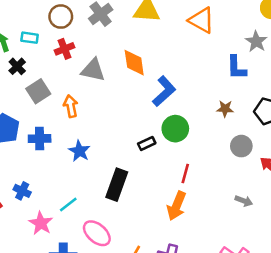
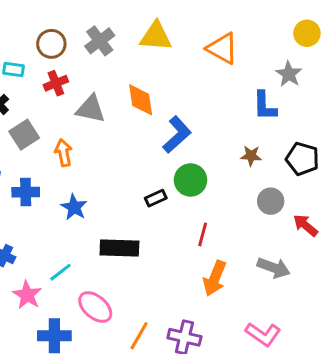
black rectangle: (117, 185) -> (119, 248), turned 72
gray arrow: (244, 201) -> (274, 268), size x1.5
orange arrow: (177, 206) -> (215, 278), moved

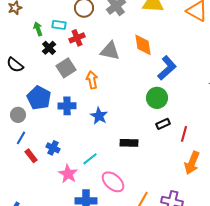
red cross: (56, 83) -> (77, 38), moved
green circle: (190, 180) -> (157, 98), moved
black rectangle: (156, 198) -> (163, 124), moved
black rectangle: (119, 248) -> (129, 143), size x0.7

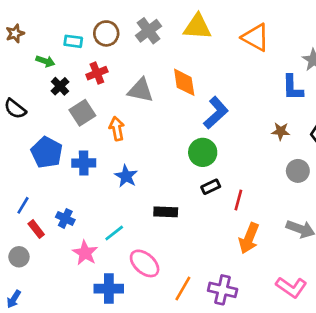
cyan rectangle: (59, 25) -> (73, 41), moved
green arrow: (38, 29) -> (45, 61), turned 128
gray circle: (18, 115) -> (19, 257), moved

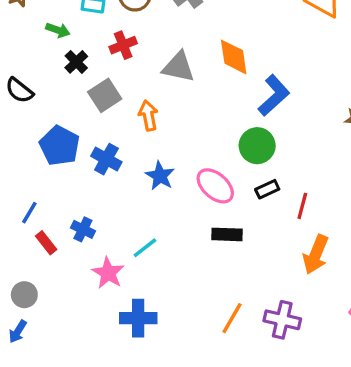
blue cross: (84, 163) -> (106, 159), turned 30
black rectangle: (166, 212) -> (227, 234), moved
gray circle: (19, 257) -> (24, 295), moved
pink ellipse: (145, 263) -> (215, 186), moved

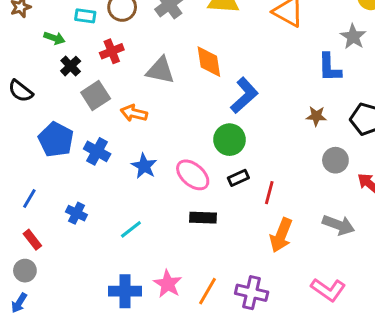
orange arrow: (148, 116) -> (134, 113), turned -65
red rectangle: (46, 243) -> (32, 240), moved
pink star: (108, 273) -> (168, 284), moved

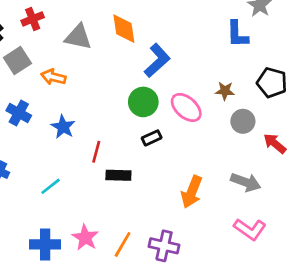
brown star: (316, 116) -> (225, 91), moved
pink ellipse: (193, 175) -> (186, 107), moved
red line: (269, 193) -> (96, 152), moved
pink L-shape: (328, 290) -> (250, 229), moved

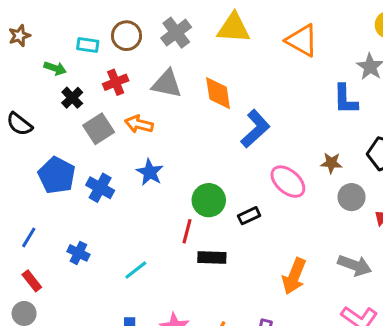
gray triangle: (78, 37) -> (167, 84), moved
orange arrow: (53, 77) -> (139, 124), moved
green circle: (143, 102) -> (209, 200), moved
blue star: (63, 127) -> (150, 172), moved

